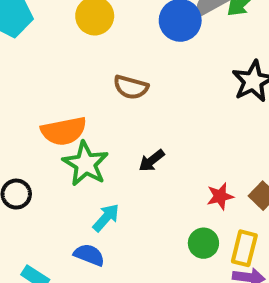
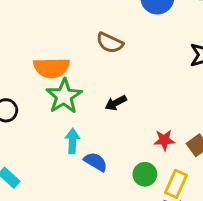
cyan arrow: (106, 218) -> (72, 141), turned -50
blue semicircle: (89, 255) -> (96, 162), moved

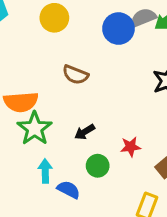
red star: (164, 140) -> (131, 147), moved
green circle: (145, 174) -> (98, 166), moved

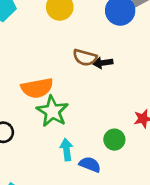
black arrow: (85, 132) -> (103, 63), moved, turned 30

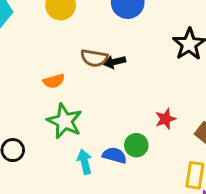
orange semicircle: (37, 88) -> (54, 81), moved, size x0.6
blue semicircle: (90, 164) -> (114, 155), moved

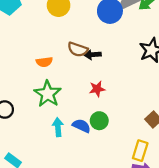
red star: (165, 119) -> (97, 89), moved

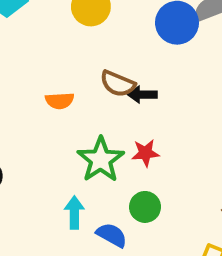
green star: (48, 94) -> (101, 160), moved
blue semicircle: (81, 126) -> (112, 235), moved

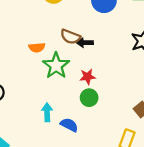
green star: (101, 160) -> (56, 66), moved
green circle: (145, 207) -> (89, 98), moved

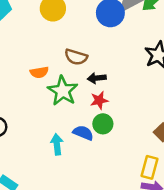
black arrow: (85, 43) -> (97, 78), moved
blue semicircle: (69, 125) -> (83, 133), moved

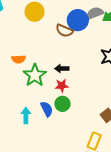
brown semicircle: (76, 57) -> (64, 31), moved
blue semicircle: (83, 133) -> (47, 109), turned 35

